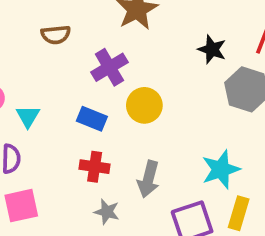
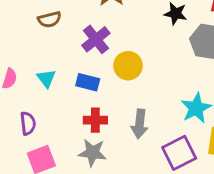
cyan triangle: (28, 116) -> (46, 78), moved
gray star: (107, 212) -> (92, 153), moved, size x1.4

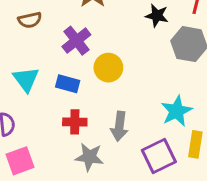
cyan triangle: (46, 78) -> (26, 79), size x1.4
gray star: (92, 153) -> (89, 157), moved

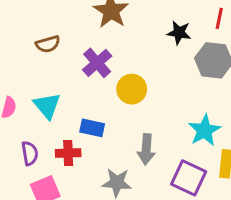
blue rectangle: (68, 84) -> (92, 128), moved
red cross: (75, 122) -> (68, 153), moved
purple square: (159, 156) -> (189, 178), turned -36

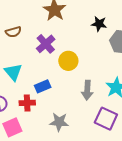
blue rectangle: (92, 128) -> (43, 86), turned -35
gray arrow: (146, 149) -> (87, 90), moved

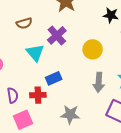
yellow circle: (68, 61) -> (93, 49), moved
cyan triangle: (13, 72) -> (35, 53), moved

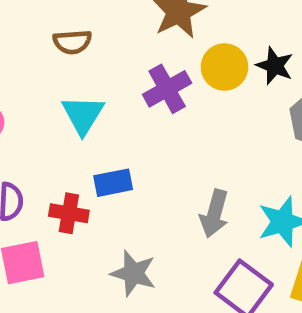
purple cross: (57, 35) -> (167, 89), moved
yellow circle: (93, 49) -> (224, 67), moved

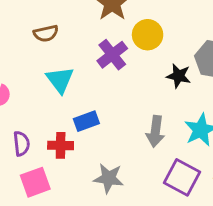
black star: (275, 66) -> (179, 76), moved

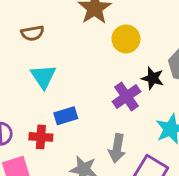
purple cross: (112, 55) -> (126, 97), moved
gray arrow: (155, 131) -> (117, 148), moved

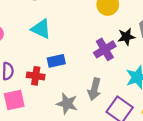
cyan triangle: (43, 77) -> (41, 29), turned -35
black star: (153, 78) -> (126, 37), turned -30

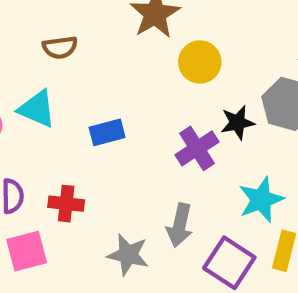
cyan triangle: (41, 29) -> (37, 109), moved
blue rectangle: (56, 61) -> (107, 132), moved

